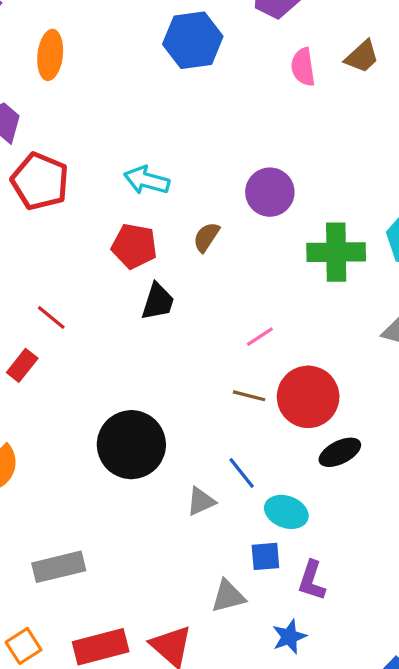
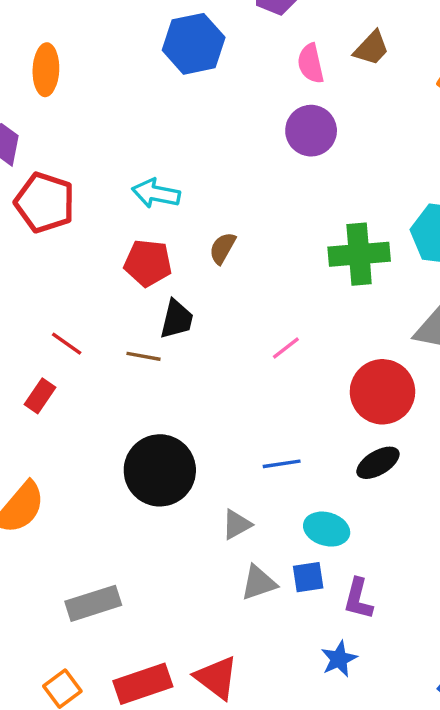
purple circle: (270, 192) -> (311, 131), moved
brown line: (249, 396) -> (144, 356), moved
red circle: (308, 397) -> (382, 392), moved
blue line: (242, 473) -> (282, 464), moved, turned -56
gray triangle: (228, 596) -> (259, 583), moved

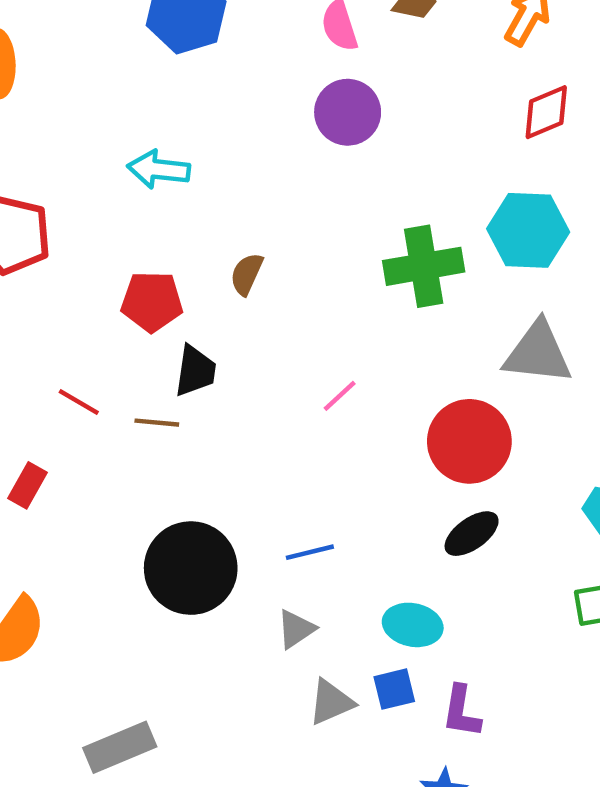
cyan arrow: (156, 193) -> (159, 169), moved
red line: (67, 344) -> (79, 402), moved
blue line: (282, 464) -> (310, 552), moved

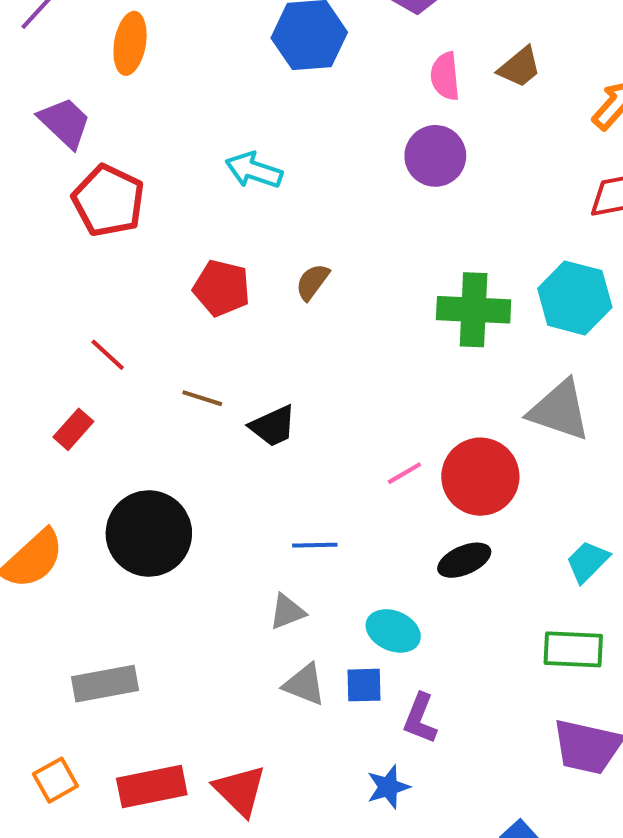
black trapezoid: (195, 371) -> (273, 426), moved, turned 45
pink line: (340, 396) -> (404, 473), moved
red line: (79, 402) -> (108, 355), moved
black circle: (191, 568) -> (149, 533), moved
gray triangle: (331, 702) -> (304, 684), turned 33

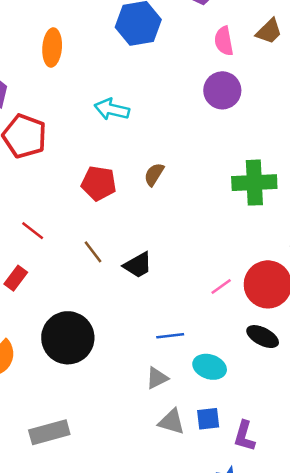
orange ellipse: (130, 43) -> (52, 48), moved
brown line: (202, 398) -> (93, 252), turned 40
black ellipse: (464, 560) -> (263, 337), turned 56
cyan ellipse: (393, 631) -> (210, 367), moved

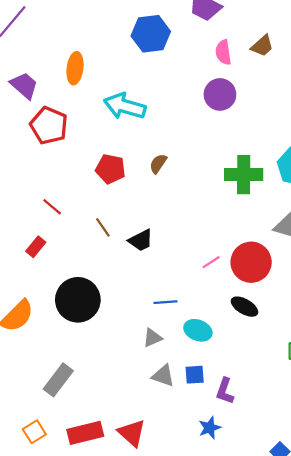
orange ellipse: (52, 48) -> (75, 68), moved
cyan arrow: (112, 109) -> (125, 106), size x1.4
gray rectangle: (49, 432) -> (58, 380), turned -40

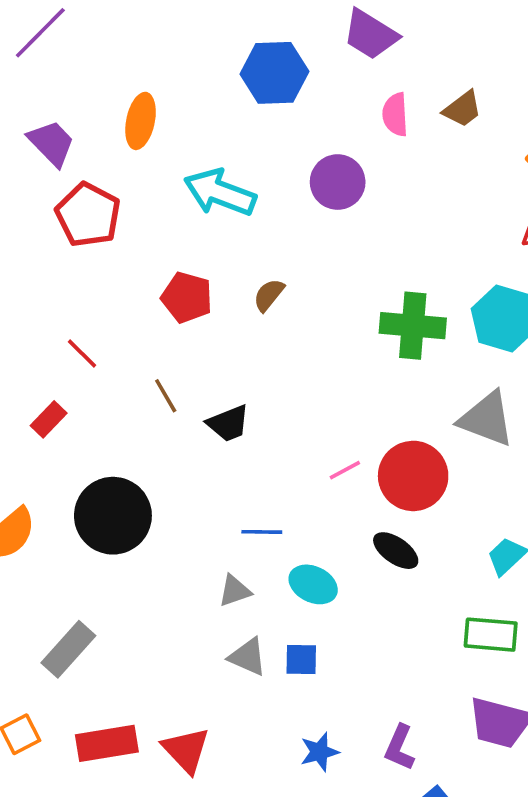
purple circle: (220, 94) -> (338, 182), moved
purple L-shape: (225, 391) -> (400, 748), moved

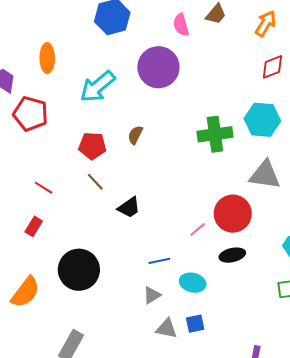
purple circle: (338, 182) -> (158, 67), size x1.4
cyan arrow: (220, 193) -> (98, 87), turned -48
brown line: (166, 396) -> (95, 182), moved
pink line: (345, 470) -> (198, 229), moved
black ellipse: (396, 551) -> (232, 255), turned -35

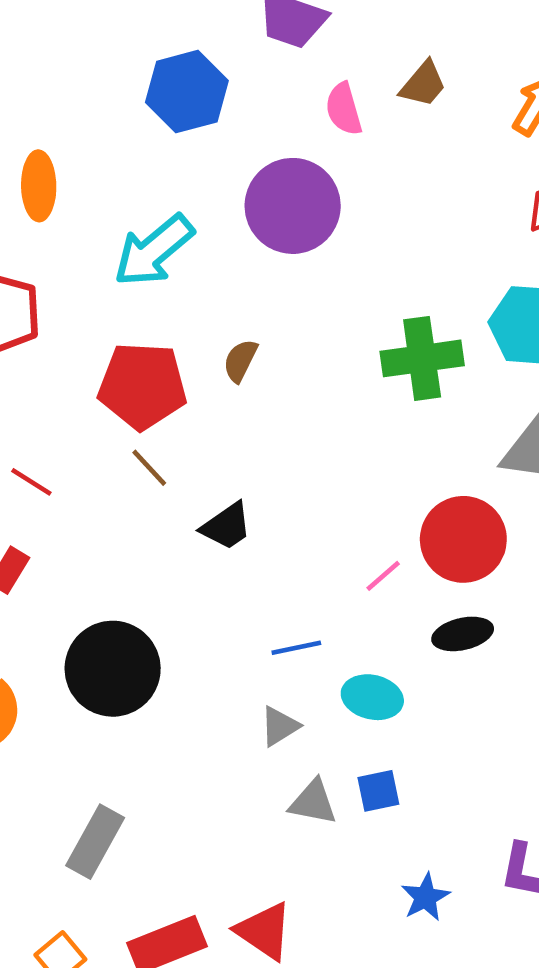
red pentagon: (92, 146) -> (142, 386), size x1.4

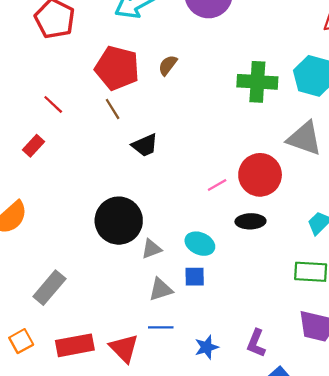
blue line: (296, 648) -> (161, 327), moved
black circle: (113, 669) -> (119, 221), moved
blue square: (378, 791) -> (195, 277), moved
gray triangle: (313, 802) -> (161, 289), turned -40

